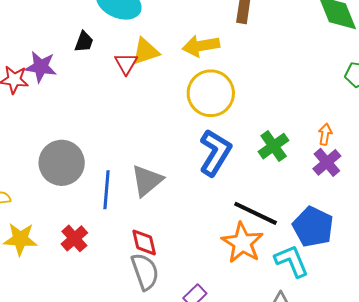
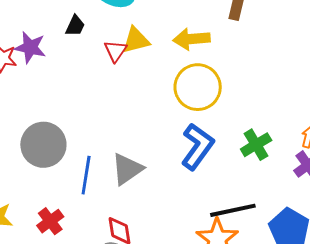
black line: (256, 213) -> (233, 210), turned -42

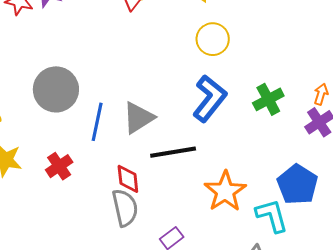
yellow circle: (198, 87) -> (213, 39), size x0.7
black line: (233, 210) -> (173, 152), moved

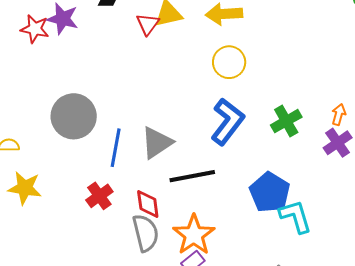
red cross: (59, 166) -> (99, 196), moved
blue pentagon: (297, 184) -> (270, 192), moved
orange star: (225, 191) -> (194, 235), moved
cyan L-shape: (272, 216) -> (296, 216), moved

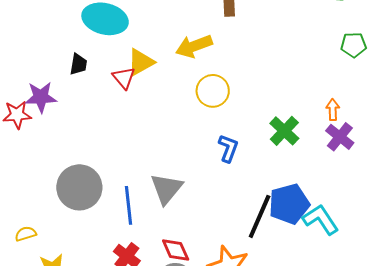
blue L-shape: (227, 122) -> (228, 148), size x0.6
black line: (192, 176) -> (260, 216), moved, turned -39
blue pentagon: (270, 192) -> (289, 204), turned -30

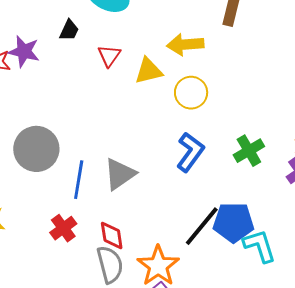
yellow triangle: (141, 62) -> (149, 71), moved
blue L-shape: (228, 148) -> (190, 152), size x1.4

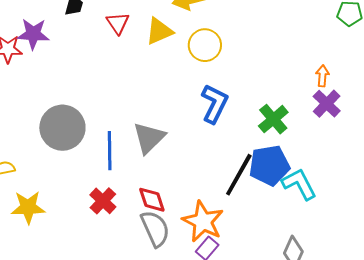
green cross: (249, 151) -> (273, 119), moved

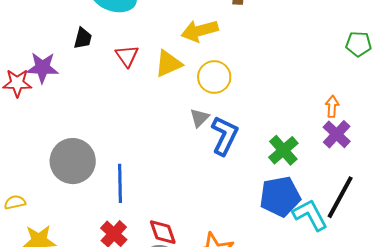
gray triangle: (149, 138) -> (199, 118), moved, size x0.6
black line: (239, 175) -> (340, 197), moved

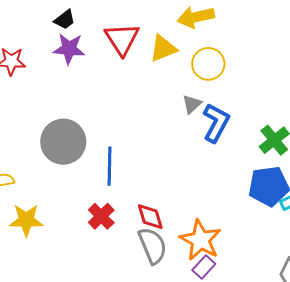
black trapezoid: (83, 38) -> (65, 20), moved, turned 35
red triangle: (127, 56) -> (122, 39), size x1.5
purple star: (42, 68) -> (69, 49), moved

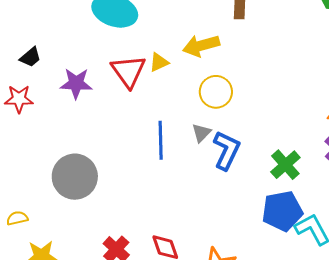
black trapezoid: (65, 20) -> (30, 57), moved
yellow triangle: (163, 48) -> (159, 62), moved, size x0.7
blue line: (110, 166) -> (161, 140), moved

